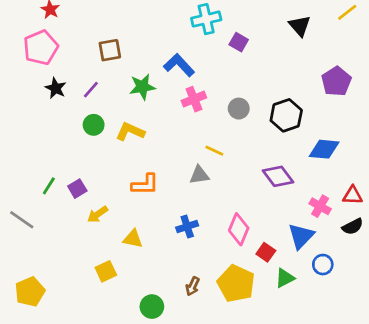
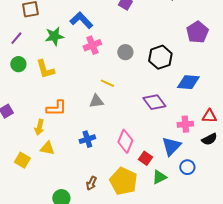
yellow L-shape: (130, 132) -> (45, 69), turned -130
pink cross: (320, 206) -> (185, 124), turned -35
yellow arrow: (98, 214) -> (39, 127), moved, turned -42
yellow square: (106, 271) -> (22, 160), moved, turned -35

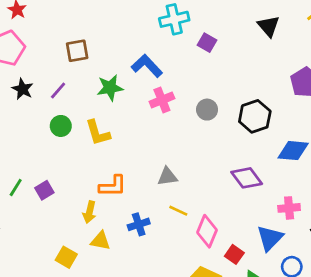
yellow line: (107, 83) -> (178, 211), moved
blue cross: (87, 139) -> (139, 224), moved

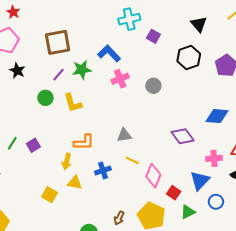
brown square: (77, 51) -> (58, 42), size x1.5
purple line: (58, 90) -> (59, 75), moved
black hexagon: (255, 116) -> (189, 58), moved

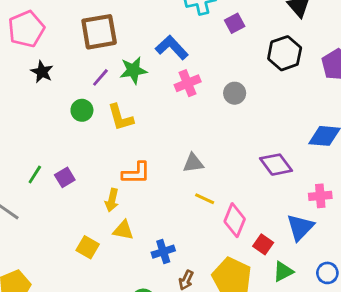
purple square: (153, 36) -> (235, 23), turned 32
blue cross: (103, 170) -> (163, 252), moved
blue circle: (216, 202) -> (327, 273), moved

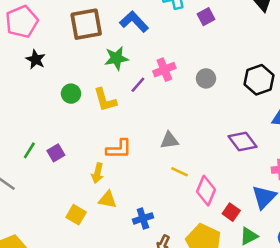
blue L-shape: (172, 47) -> (134, 22), moved
black hexagon: (285, 53) -> (259, 80), moved
purple line: (100, 77) -> (138, 85), moved

